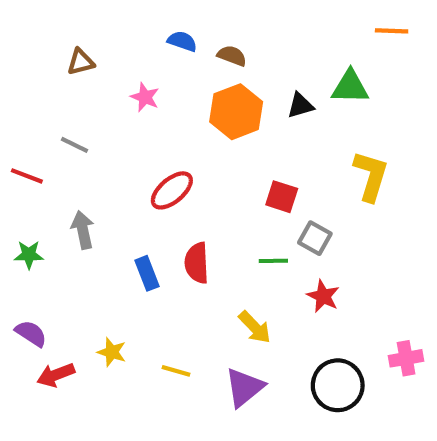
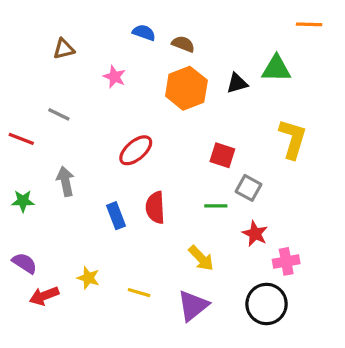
pink cross: (406, 358) -> (286, 261), moved

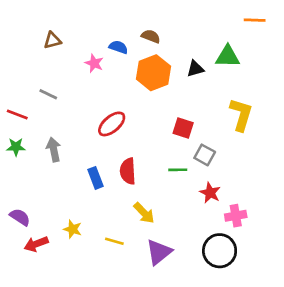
blue semicircle: (144, 33) -> (118, 47), moved
green star: (23, 201) -> (16, 147), moved
yellow arrow: (201, 258) -> (144, 213), moved

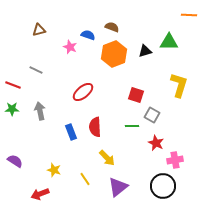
yellow line: (114, 241) -> (85, 179), turned 40
red arrow: (36, 244) -> (40, 194), moved

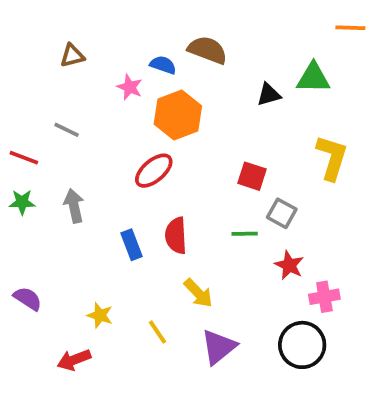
brown semicircle: (112, 27) -> (208, 50), size x1.5
orange hexagon: (114, 54) -> (178, 115), moved

